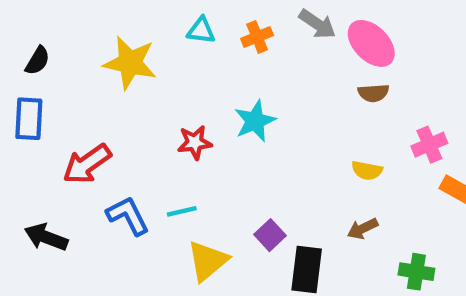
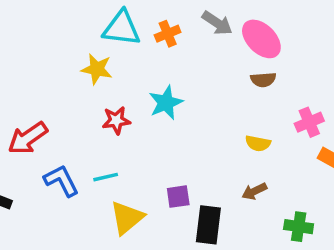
cyan triangle: (201, 30) -> (122, 28), size x1.6
yellow star: (130, 63) -> (97, 69), moved, size x0.7
purple square: (270, 235) -> (178, 197), turned 35

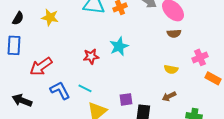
yellow star: (97, 69) -> (50, 17), moved
cyan line: (106, 177) -> (85, 88), turned 40

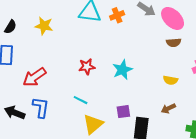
cyan star: (119, 46) -> (122, 70), moved
blue L-shape: (60, 90) -> (41, 107), moved, turned 35

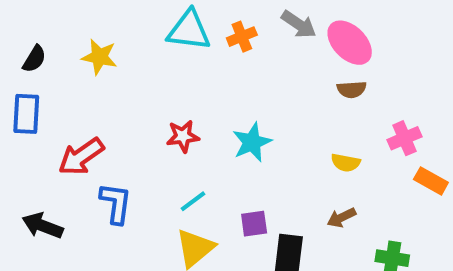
cyan line: (81, 100) -> (193, 201), moved, turned -64
blue L-shape: (41, 107) -> (116, 203), moved

